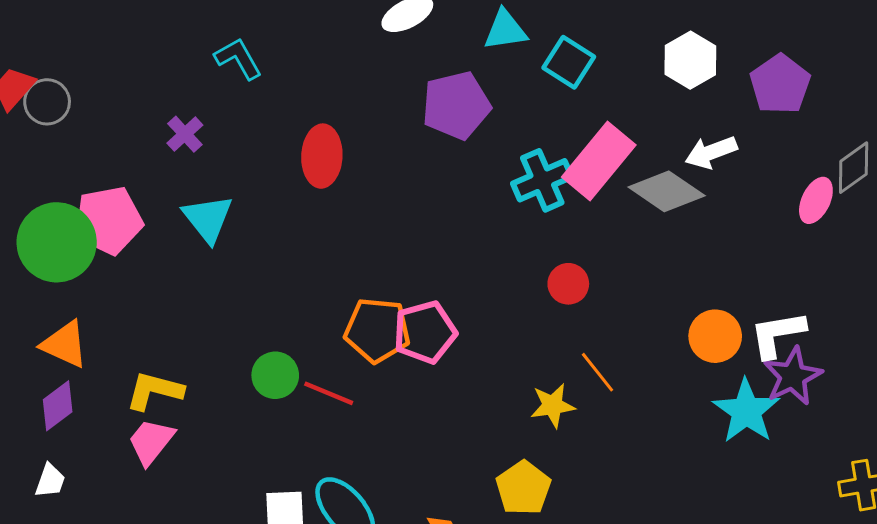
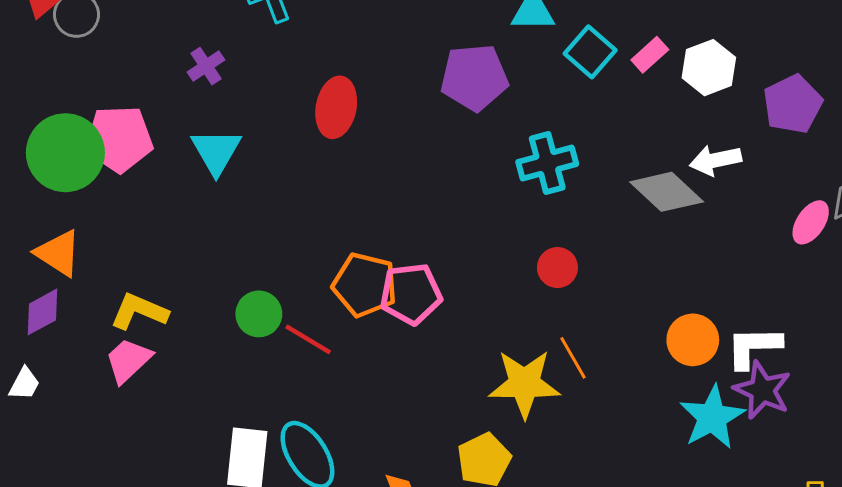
pink rectangle: (599, 161) -> (650, 55), moved, size x0.5
purple star: (793, 376) -> (762, 390), turned -30
yellow star: (553, 405) -> (524, 384), size x1.6

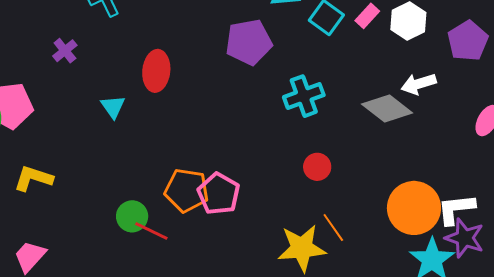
cyan triangle: (216, 152) -> (113, 107), moved, size x0.7
pink pentagon: (411, 294) -> (219, 194), turned -30
yellow L-shape: (139, 311) -> (33, 178), moved
green circle: (259, 314) -> (132, 216), moved
orange circle: (693, 340) -> (414, 208), size x1.5

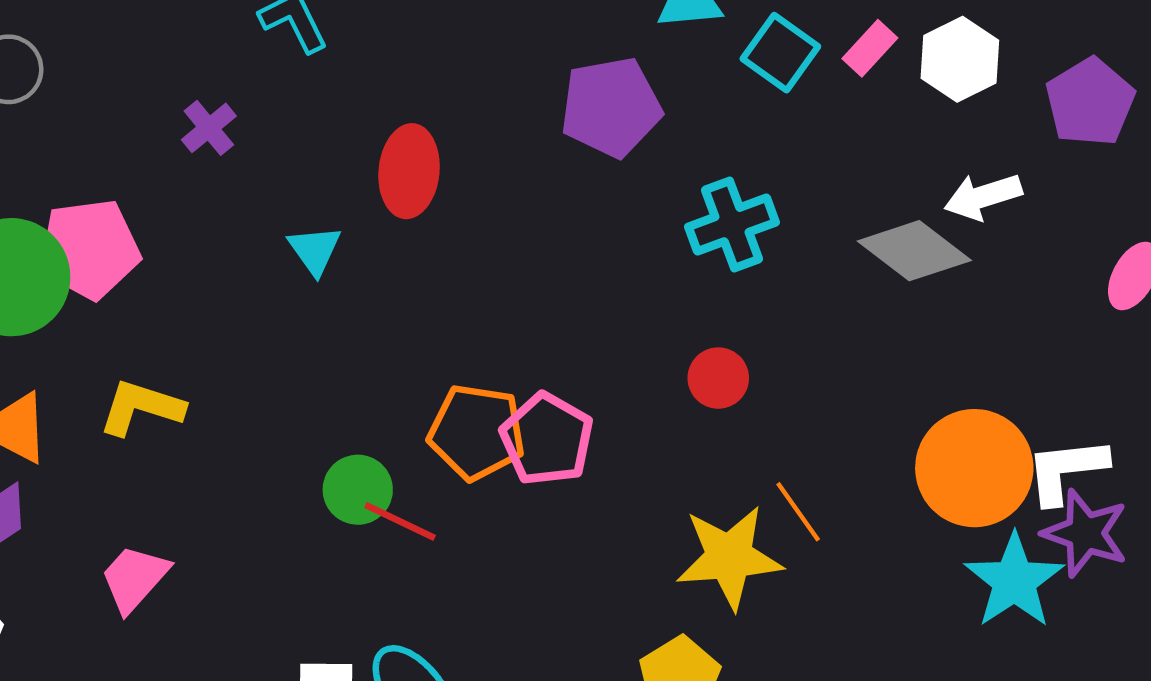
red circle: (317, 167) -> (718, 378), moved

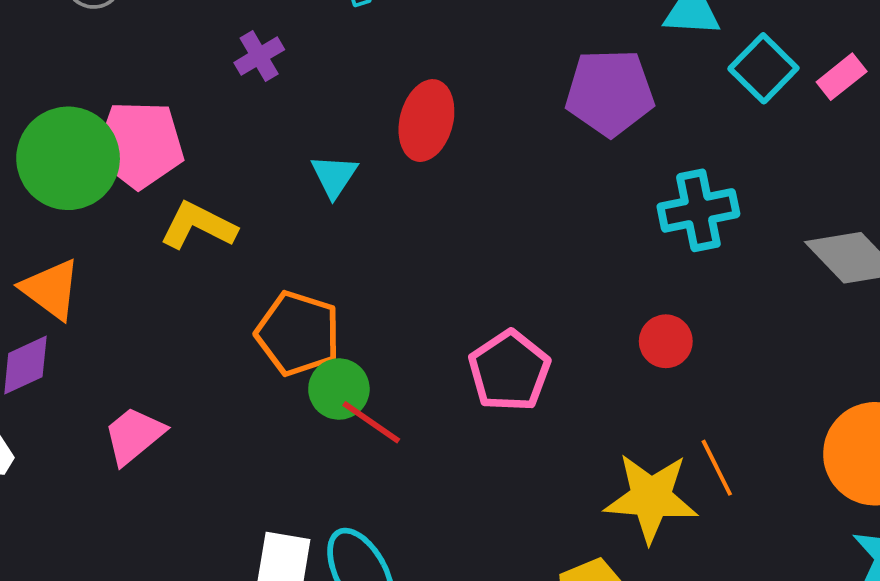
yellow L-shape: (141, 407) -> (198, 226), moved
orange pentagon: (477, 432) -> (298, 333), moved

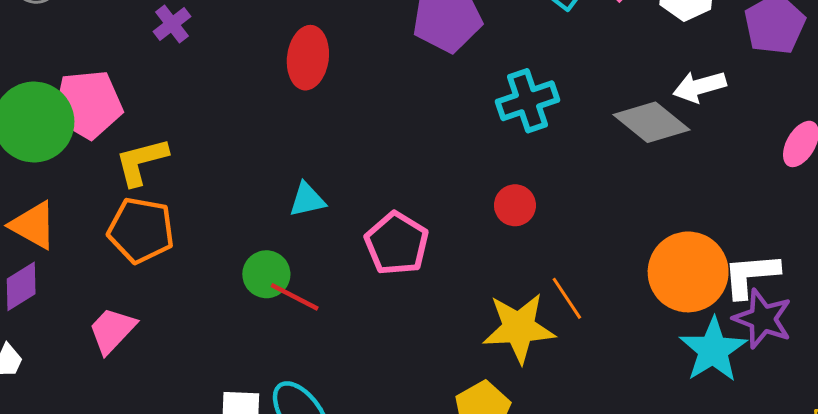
cyan triangle: (334, 176) -> (307, 200), moved, turned 51
yellow L-shape: (198, 226) -> (141, 161), turned -34
orange pentagon: (298, 333) -> (141, 230), moved

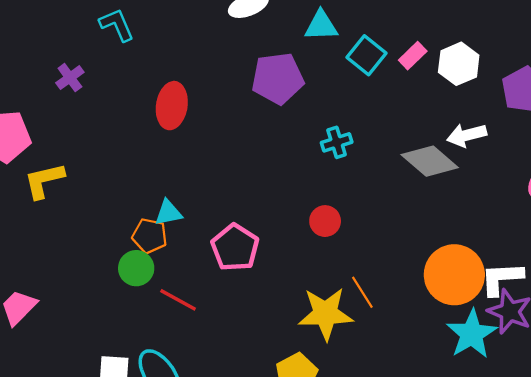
cyan cross: (528, 101) -> (337, 142), size x0.7
orange pentagon: (141, 230) -> (150, 236), moved, size x0.7
red line: (295, 297) -> (178, 300), moved

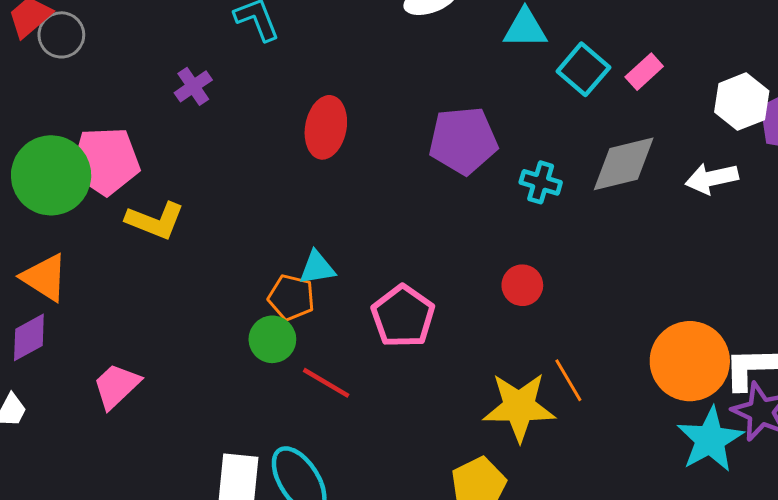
white hexagon: (459, 64) -> (742, 102), moved
purple pentagon: (278, 78) -> (463, 140), moved
cyan cross: (337, 142) -> (541, 182), turned 32
gray diamond: (430, 161) -> (624, 164), moved, turned -56
yellow L-shape: (44, 181) -> (155, 221), turned -147

